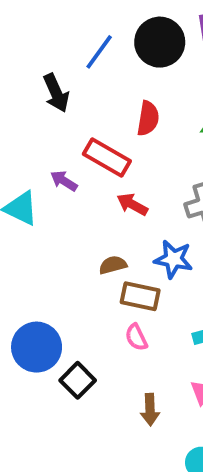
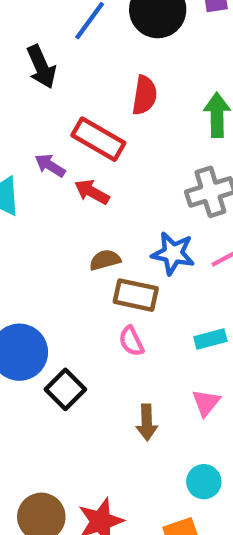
red arrow: (132, 204) -> (92, 192), moved

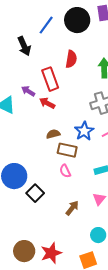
red rectangle: (98, 139) -> (50, 79), turned 40
blue star: (173, 253) -> (84, 131), turned 30
brown arrow: (147, 422) -> (72, 208), turned -140

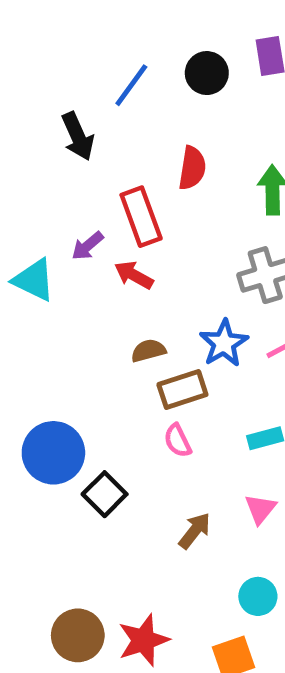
black circle: (77, 20) -> (207, 73), size x0.7
purple arrow: (28, 91) -> (88, 246), turned -72
brown rectangle: (67, 150) -> (182, 389), turned -30

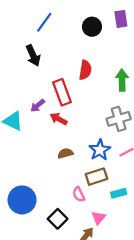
blue line: (131, 85) -> (44, 22), moved
brown rectangle: (182, 389) -> (96, 177), moved
black square: (105, 494) -> (58, 219), moved
pink triangle: (260, 509) -> (99, 218), moved

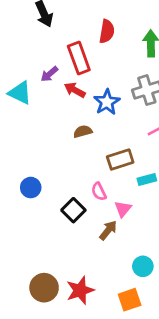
blue star: (100, 150) -> (107, 102), moved
pink semicircle: (79, 194) -> (99, 192), moved
blue circle: (22, 200) -> (31, 188), size x0.6

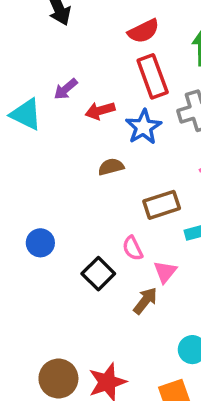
red semicircle: (107, 31) -> (143, 31), turned 55
red rectangle: (79, 58) -> (153, 76), moved
red arrow: (75, 90) -> (100, 111), turned -45

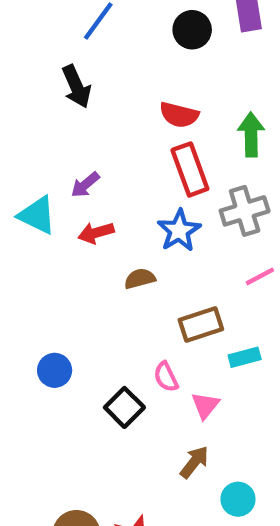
red semicircle: (143, 31) -> (179, 115), turned 40
red arrow: (100, 111) -> (96, 233), moved
brown arrow: (145, 301) -> (194, 462), moved

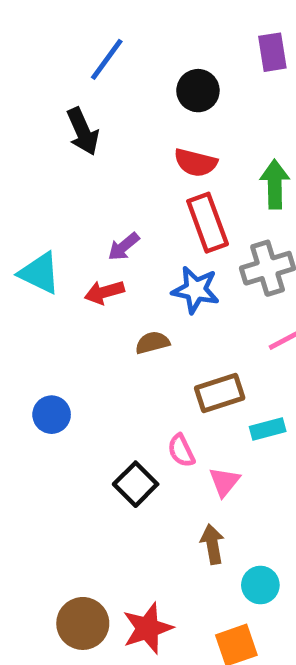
black circle: (192, 30) -> (198, 91), moved
purple arrow: (85, 185) -> (124, 247), moved
blue star: (179, 231) -> (196, 290), turned -30
blue circle: (55, 370) -> (52, 415), moved
brown arrow: (194, 462) -> (212, 544), turned -48

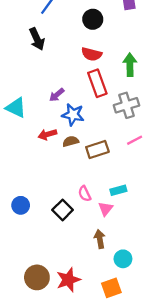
blue star: (196, 290) -> (73, 115), moved
red arrow: (104, 292) -> (47, 134), moved
brown rectangle: (220, 393) -> (97, 149), moved
blue circle: (52, 415) -> (21, 205), moved
cyan rectangle: (268, 429) -> (118, 190), moved

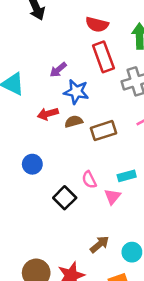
blue circle: (21, 205) -> (32, 164), moved
brown arrow: (100, 239) -> (100, 244), moved, turned 60

